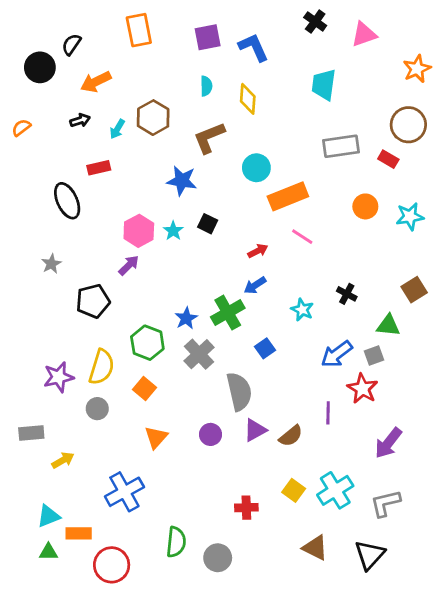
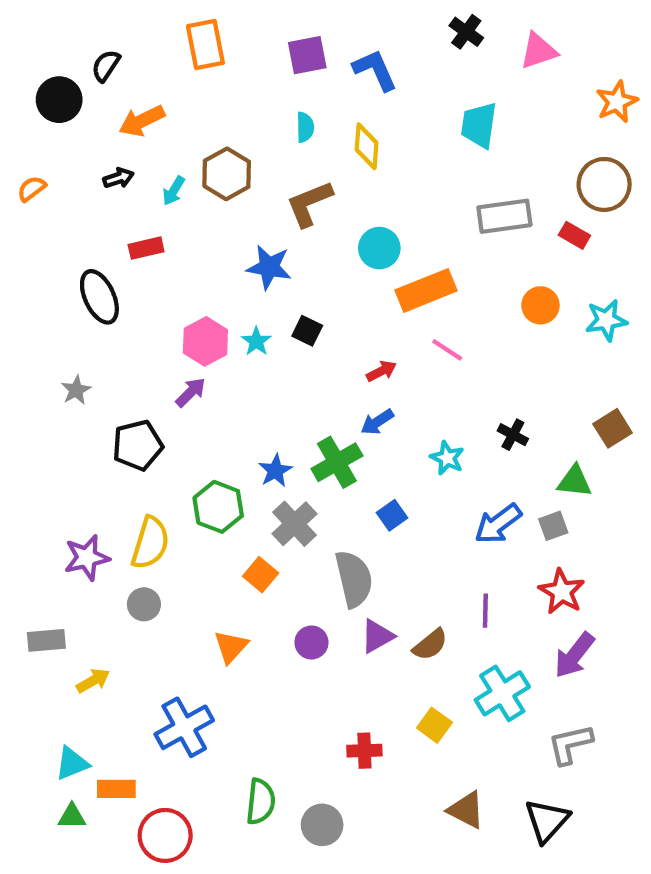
orange square: (145, 389) -> (261, 575), moved
red star: (362, 389) -> (562, 592), moved
cyan cross: (335, 490) -> (502, 693), moved

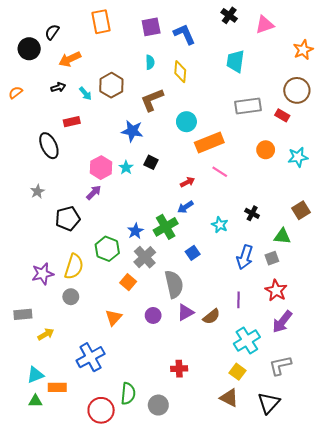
cyan arrow: (174, 191) -> (85, 94), turned -72
blue arrow: (498, 524) -> (245, 257), turned -35
yellow square: (434, 725) -> (237, 372), moved
red circle: (165, 835) -> (101, 410), moved

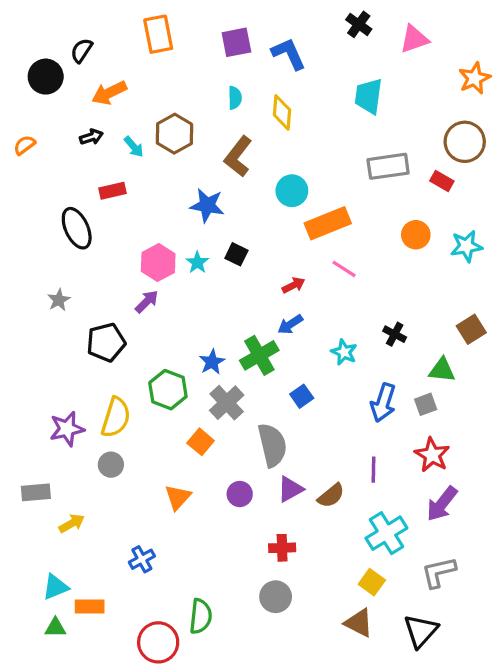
brown L-shape: (152, 100) -> (238, 156), turned -30
blue cross: (91, 357) -> (142, 559), size x0.6
red cross: (179, 369) -> (282, 548), moved
gray circle: (158, 405) -> (276, 597), moved

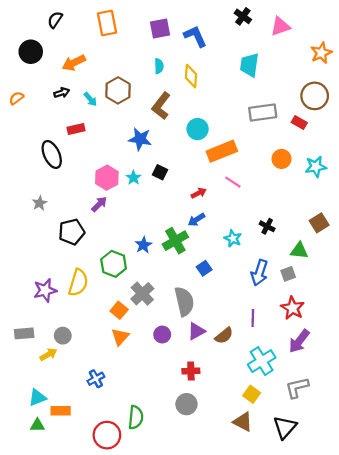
black semicircle: (82, 50) -> (55, 20), moved
gray cross: (227, 403) -> (142, 294), moved
orange square: (201, 442) -> (119, 310), moved
gray circle: (111, 465) -> (63, 336), moved

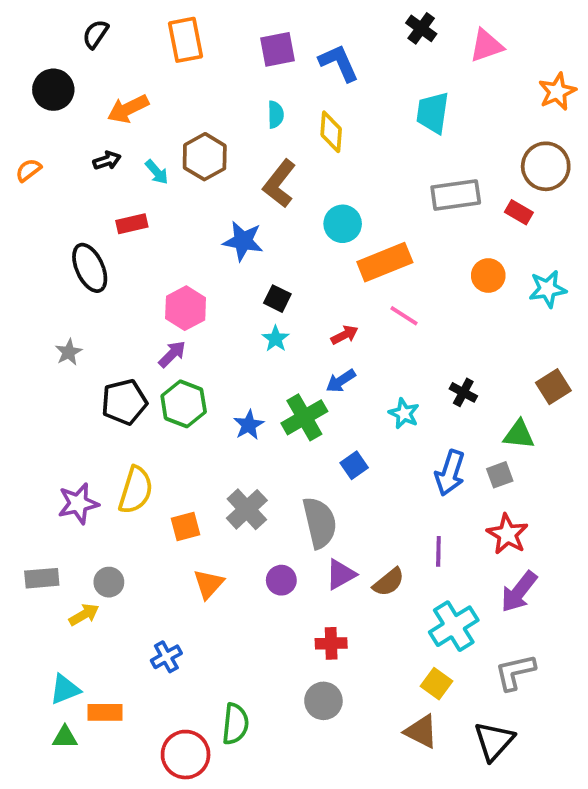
cyan star: (133, 178) -> (276, 339), moved
green hexagon: (114, 264) -> (184, 404), moved
orange square: (119, 310) -> (186, 527), moved, turned 35

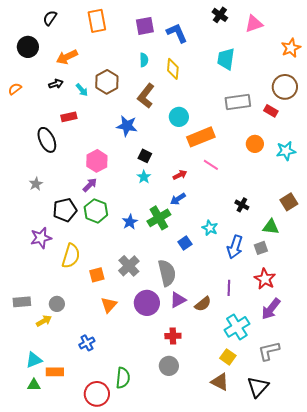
cyan star: (404, 413) -> (210, 228), moved
purple star: (78, 504) -> (41, 238), moved
purple circle: (281, 580) -> (147, 303), size x1.6

